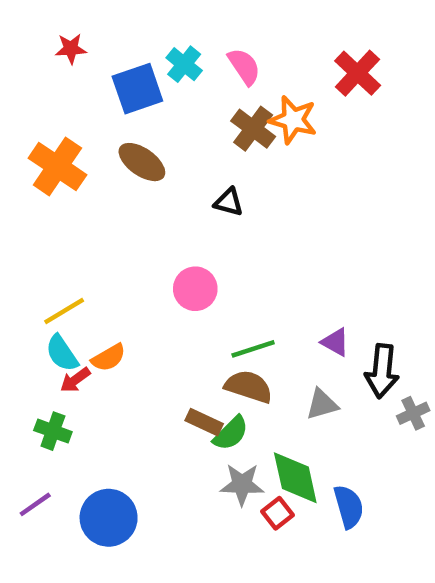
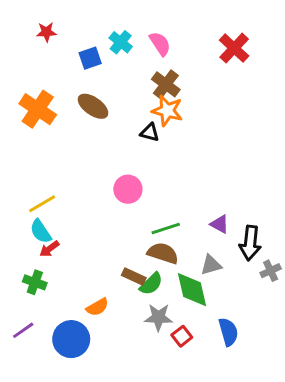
blue square: (137, 89) -> (90, 58), size x0.7
orange star: (293, 120) -> (167, 111), moved
orange semicircle: (109, 358) -> (97, 307), moved
green diamond: (295, 478) -> (192, 290), moved

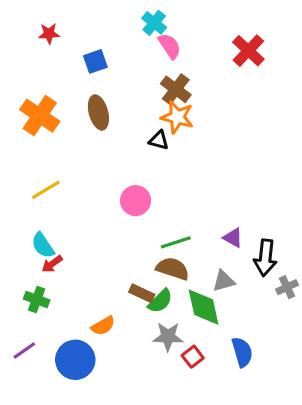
cyan cross: (121, 42) -> (154, 23), moved
brown ellipse: (93, 106) -> (98, 112), turned 40
yellow line: (42, 204) -> (46, 190), moved

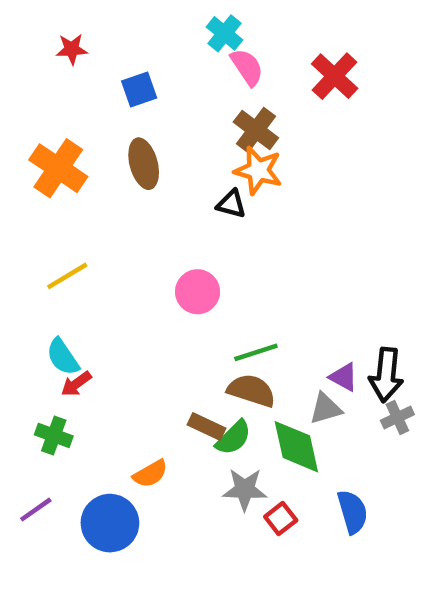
red cross: (248, 51) -> (335, 76), moved
purple triangle: (233, 238) -> (344, 377), moved
gray cross: (287, 287) -> (397, 418), moved

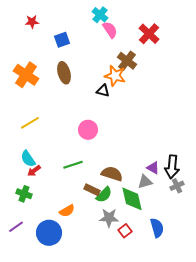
brown cross: (256, 130) -> (127, 61), moved
green line: (256, 352) -> (73, 165), moved

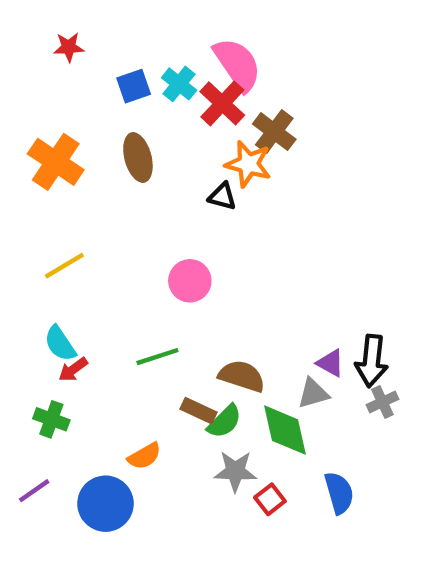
cyan cross: (100, 15) -> (179, 84), moved
pink semicircle: (110, 30) -> (237, 64), size x1.5
red cross: (149, 34) -> (222, 103), moved

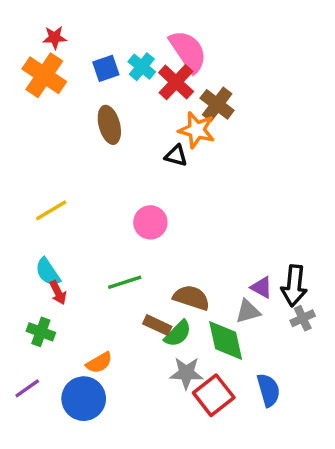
orange cross: (56, 162) -> (44, 75), moved
red arrow: (73, 370) -> (58, 293), turned -80
orange semicircle: (144, 456) -> (99, 363), moved
red square: (270, 499) -> (214, 395), size x1.6

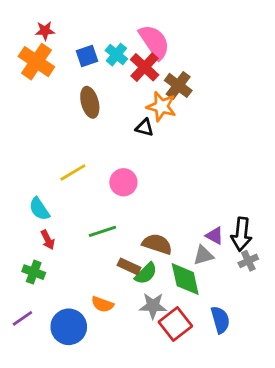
yellow line: (51, 210) -> (73, 172), moved
cyan semicircle: (48, 272) -> (39, 209), moved
orange semicircle: (99, 363) -> (102, 304), moved, turned 50

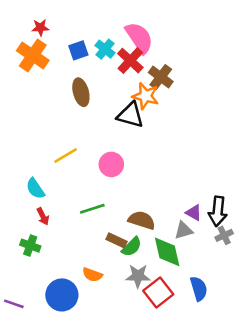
black triangle: (145, 128) -> (130, 115), size x1.6
purple line: (22, 318) -> (14, 304), moved, turned 54

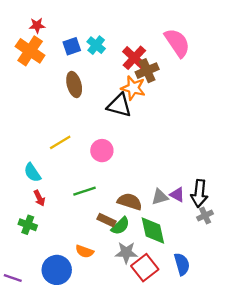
pink semicircle: (139, 38) -> (177, 43), moved
red cross: (130, 61) -> (134, 58), moved
brown cross: (161, 77) -> (147, 71), turned 30
gray triangle: (184, 230) -> (160, 197), moved

